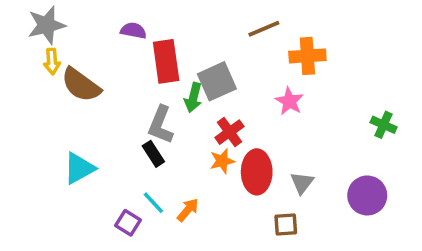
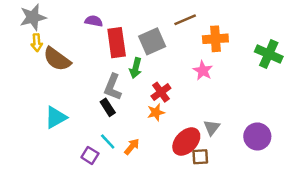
gray square: (217, 81) -> (152, 41), moved
green cross: (384, 125) -> (269, 54), moved, size x1.5
red ellipse: (257, 172) -> (186, 142), moved, turned 44

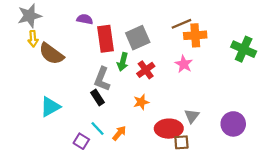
brown line: (185, 20) -> (181, 24), moved
red cross: (161, 92) -> (146, 70), moved
red ellipse: (186, 142) -> (169, 129), turned 45

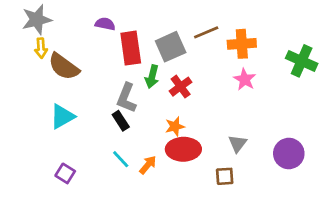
brown line: (181, 24) -> (206, 32), moved
pink star: (184, 64) -> (245, 79), moved
cyan triangle: (50, 107) -> (62, 116), moved
red ellipse: (169, 129) -> (183, 149), moved
purple square: (81, 141) -> (65, 173), moved

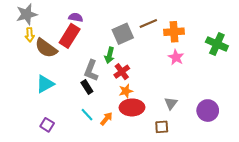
red rectangle: (131, 48) -> (70, 36), moved, turned 40
red cross: (181, 87) -> (122, 72), moved

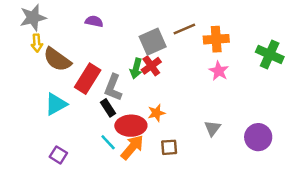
red rectangle: (70, 36) -> (88, 79), moved
red cross: (122, 72) -> (151, 66), moved
red ellipse: (132, 107) -> (131, 126), moved
orange arrow: (106, 119) -> (132, 147), size x1.5
brown square: (162, 127) -> (169, 147), moved

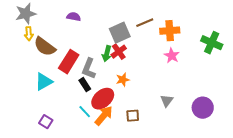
orange star: (156, 113) -> (123, 80), moved
red ellipse: (131, 126) -> (103, 99), turned -40

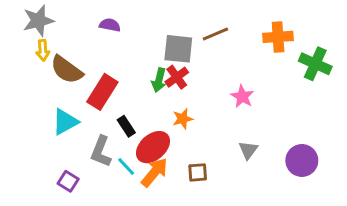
orange cross: (170, 31) -> (278, 37), moved
gray square: (120, 33) -> (178, 49), turned 30
pink star: (172, 56) -> (242, 96), moved
gray L-shape: (89, 69) -> (101, 152), moved

